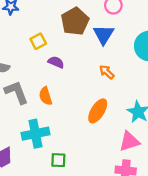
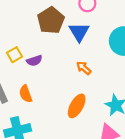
yellow square: (38, 41) -> (15, 55), moved
purple semicircle: (56, 62) -> (34, 61), turned 140

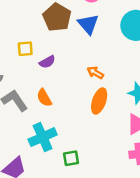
yellow square: (15, 55) -> (25, 49), moved, turned 35
orange arrow: (84, 68) -> (95, 73), moved

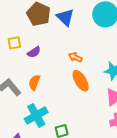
orange semicircle: (44, 98) -> (34, 82), turned 56
orange ellipse: (99, 101) -> (81, 81), turned -45

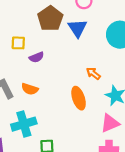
orange arrow: (75, 57) -> (93, 73), moved
orange semicircle: (34, 82) -> (30, 89), turned -105

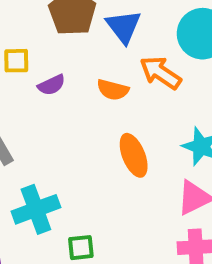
orange arrow: (93, 73) -> (160, 73), moved, size x1.5
orange semicircle: (30, 89) -> (113, 90), moved

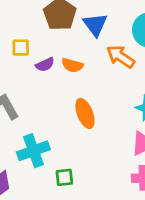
orange semicircle: (113, 90) -> (72, 65), moved
orange ellipse: (134, 155) -> (85, 113), moved

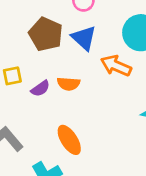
orange ellipse: (85, 113) -> (69, 140), moved

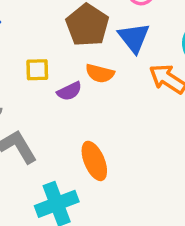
orange semicircle: (68, 84) -> (100, 73), moved

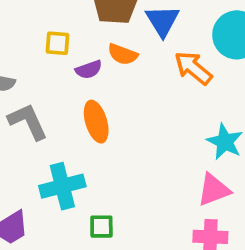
orange ellipse: (94, 161) -> (96, 122), moved

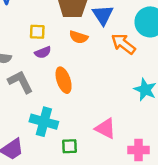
purple semicircle: (89, 70) -> (43, 52), moved
cyan cross: (62, 186) -> (44, 122), turned 32
pink triangle: (214, 190) -> (105, 128), moved, turned 50

